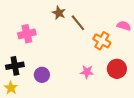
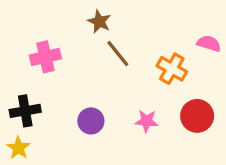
brown line: (78, 23) -> (118, 54), moved
purple circle: (42, 75) -> (91, 121), moved

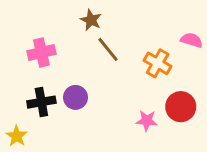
black cross: (25, 111) -> (41, 102), moved
purple circle: (91, 121) -> (75, 97), moved
pink star: (147, 121) -> (147, 121), moved

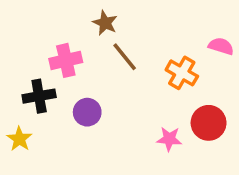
pink cross: (41, 53) -> (66, 60), moved
black cross: (41, 102) -> (39, 96), moved
yellow star: (17, 136) -> (19, 139), moved

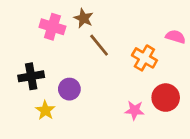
pink cross: (66, 60) -> (52, 27), moved, turned 30
yellow star: (19, 139) -> (45, 110), moved

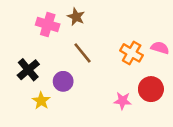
pink semicircle: (176, 37) -> (160, 48), moved
brown line: (99, 45) -> (82, 53), moved
black cross: (31, 76) -> (28, 70), turned -30

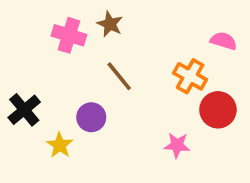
pink semicircle: (160, 48) -> (224, 41), moved
black cross: (28, 70) -> (24, 110), moved
red circle: (151, 89) -> (218, 110), moved

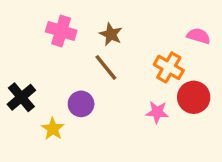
brown star: (110, 24) -> (111, 34), moved
pink star: (177, 145) -> (157, 112), moved

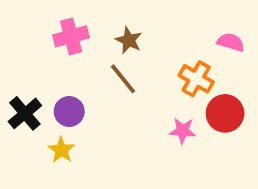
pink cross: (61, 31) -> (71, 36), turned -32
purple circle: (81, 104) -> (69, 111), moved

